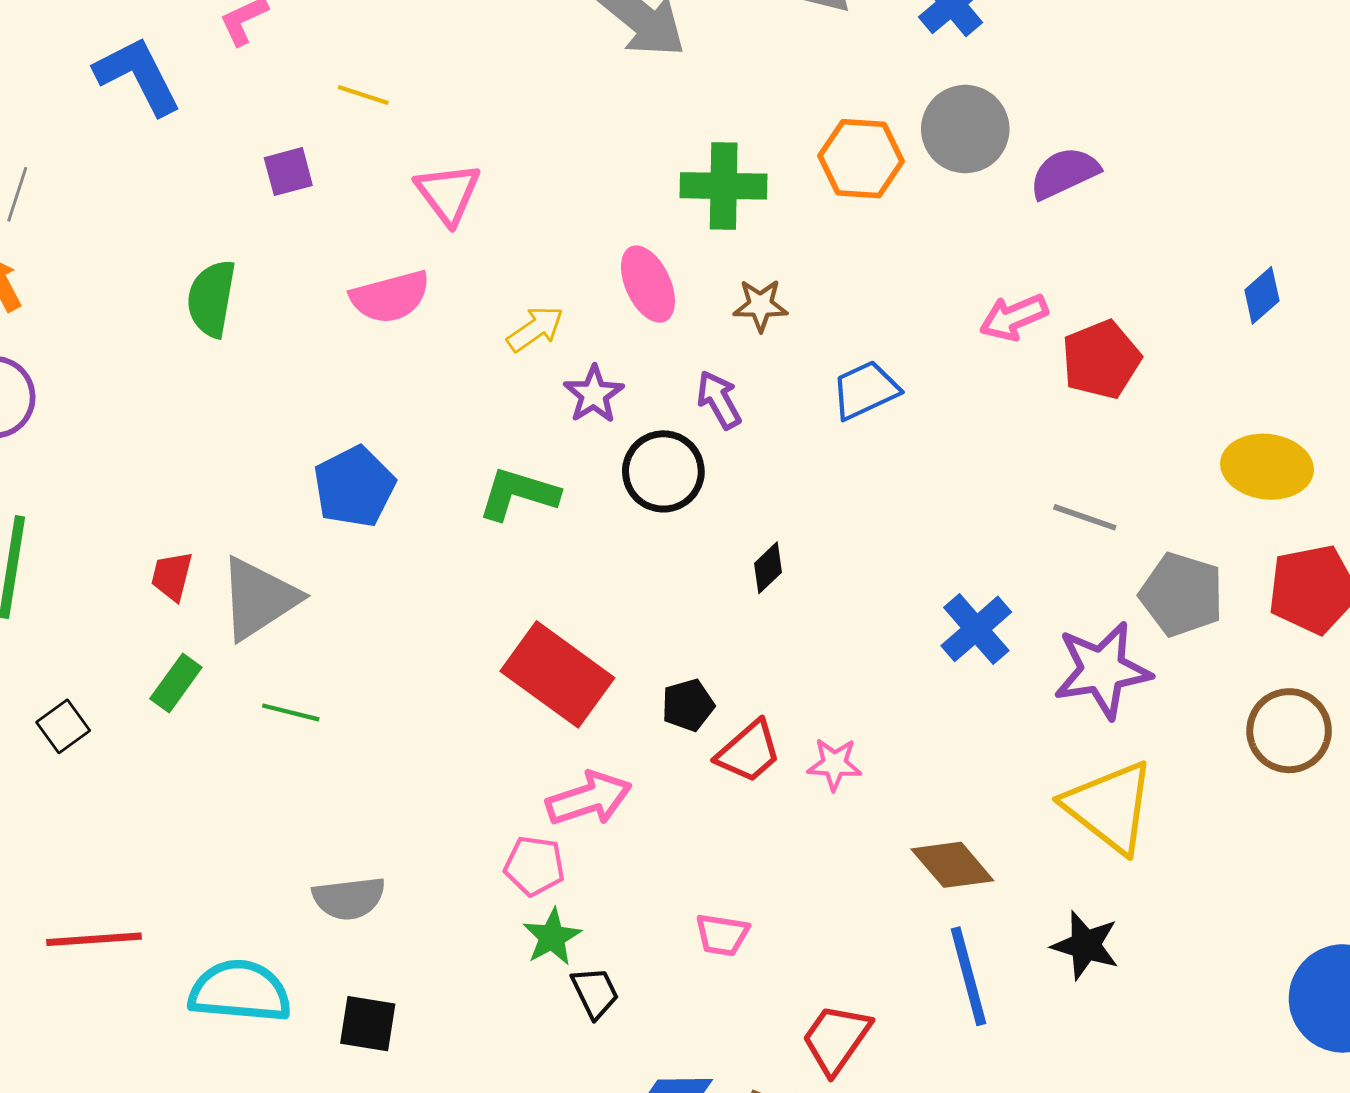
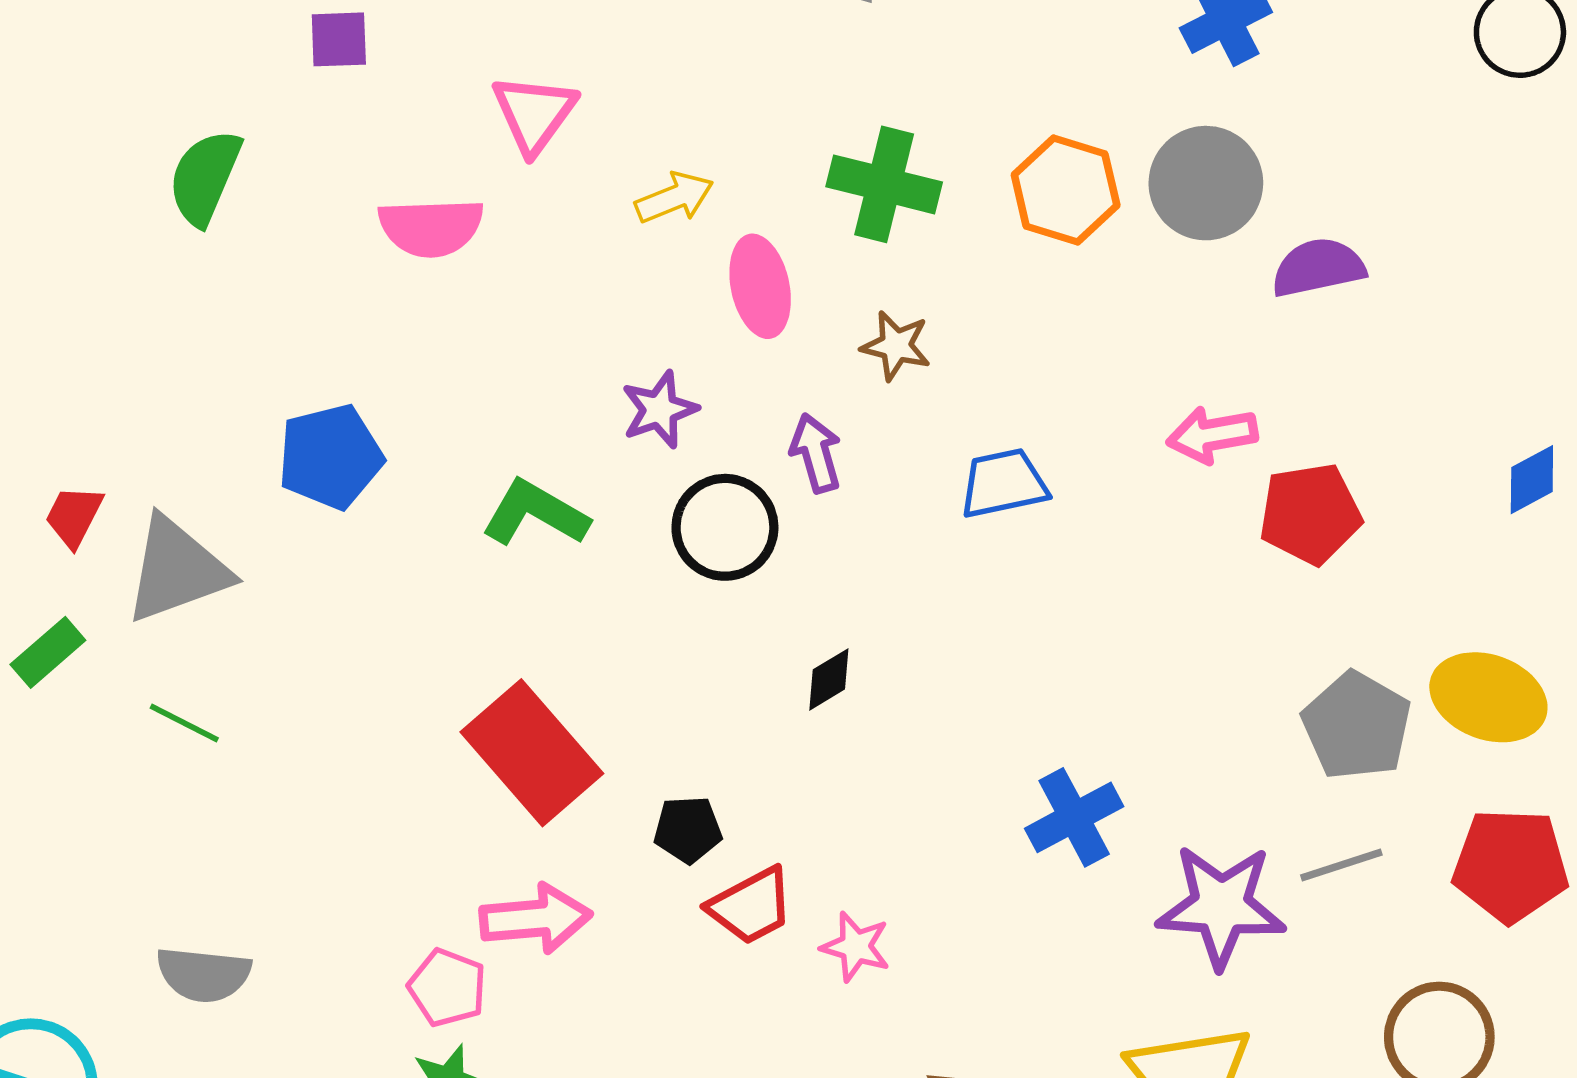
yellow arrow: (535, 329) -> (674, 198), moved
gray line: (1085, 517) -> (1341, 865), moved, turned -50
gray pentagon: (1182, 594) -> (1357, 726), moved

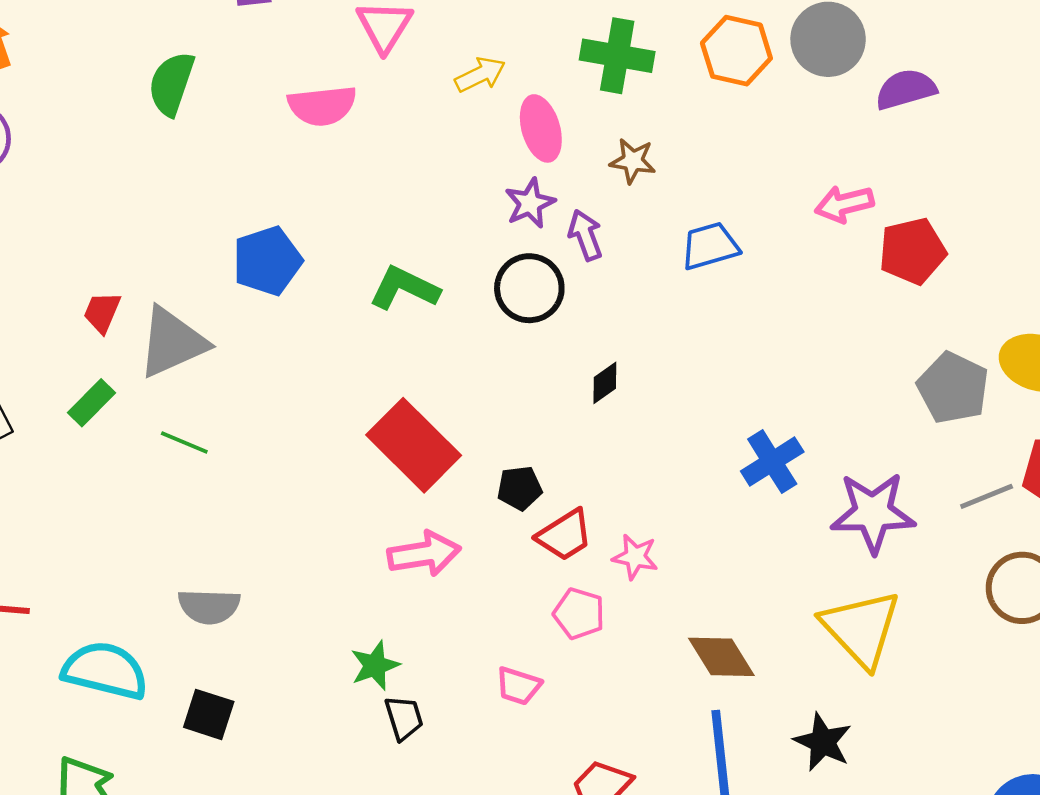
purple star: (659, 410) -> (530, 203), moved
gray line: (1341, 865) -> (987, 496), moved
pink pentagon: (447, 988) -> (579, 614), moved

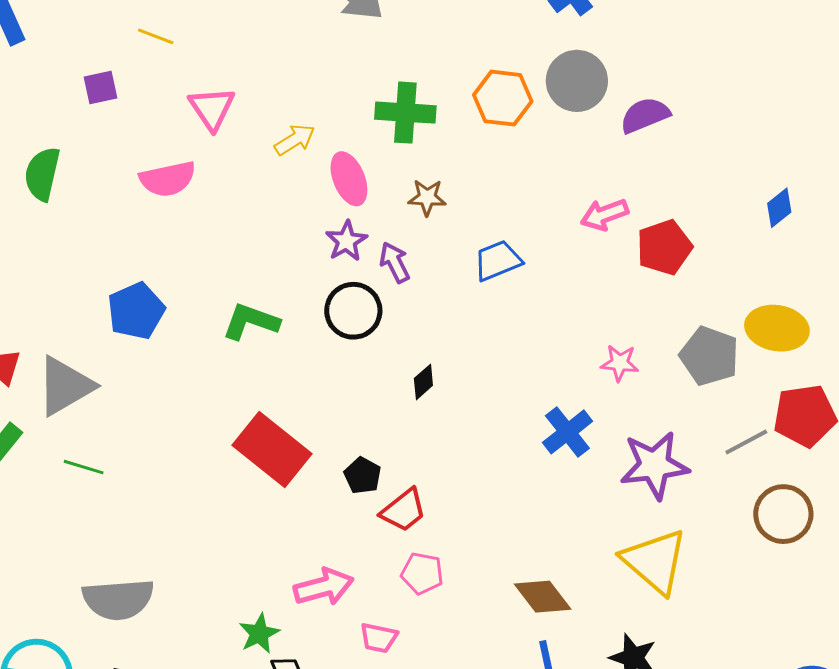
black pentagon: (520, 488) -> (363, 475), turned -30
pink arrow: (424, 554) -> (324, 587), moved
pink star: (635, 557) -> (620, 363), moved
gray semicircle: (209, 606) -> (118, 599), size x1.4

